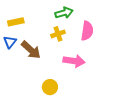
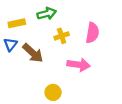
green arrow: (64, 13) -> (47, 14), moved

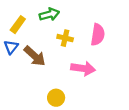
yellow rectangle: (17, 23) -> (18, 25), turned -42
yellow cross: (62, 36) -> (65, 38), turned 32

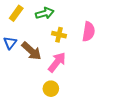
yellow rectangle: (18, 25) -> (16, 13), moved
pink arrow: (83, 68) -> (57, 62), moved, turned -60

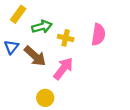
green arrow: (45, 13) -> (42, 27), moved
yellow circle: (51, 89) -> (45, 98), moved

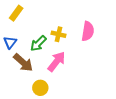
green arrow: (42, 27) -> (38, 43), moved, turned 150
brown arrow: (35, 56) -> (23, 63), moved

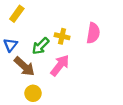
yellow circle: (40, 88) -> (33, 93), moved

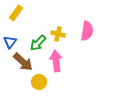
pink arrow: (60, 65) -> (56, 61), turned -45
yellow circle: (33, 93) -> (39, 82), moved

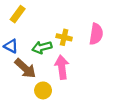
blue triangle: (10, 42) -> (11, 46), turned -40
green arrow: (38, 43) -> (42, 47), turned 30

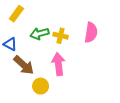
green arrow: (42, 47) -> (40, 34), moved

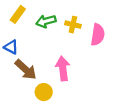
green arrow: (40, 34) -> (46, 21), moved
yellow cross: (61, 36) -> (73, 25), moved

